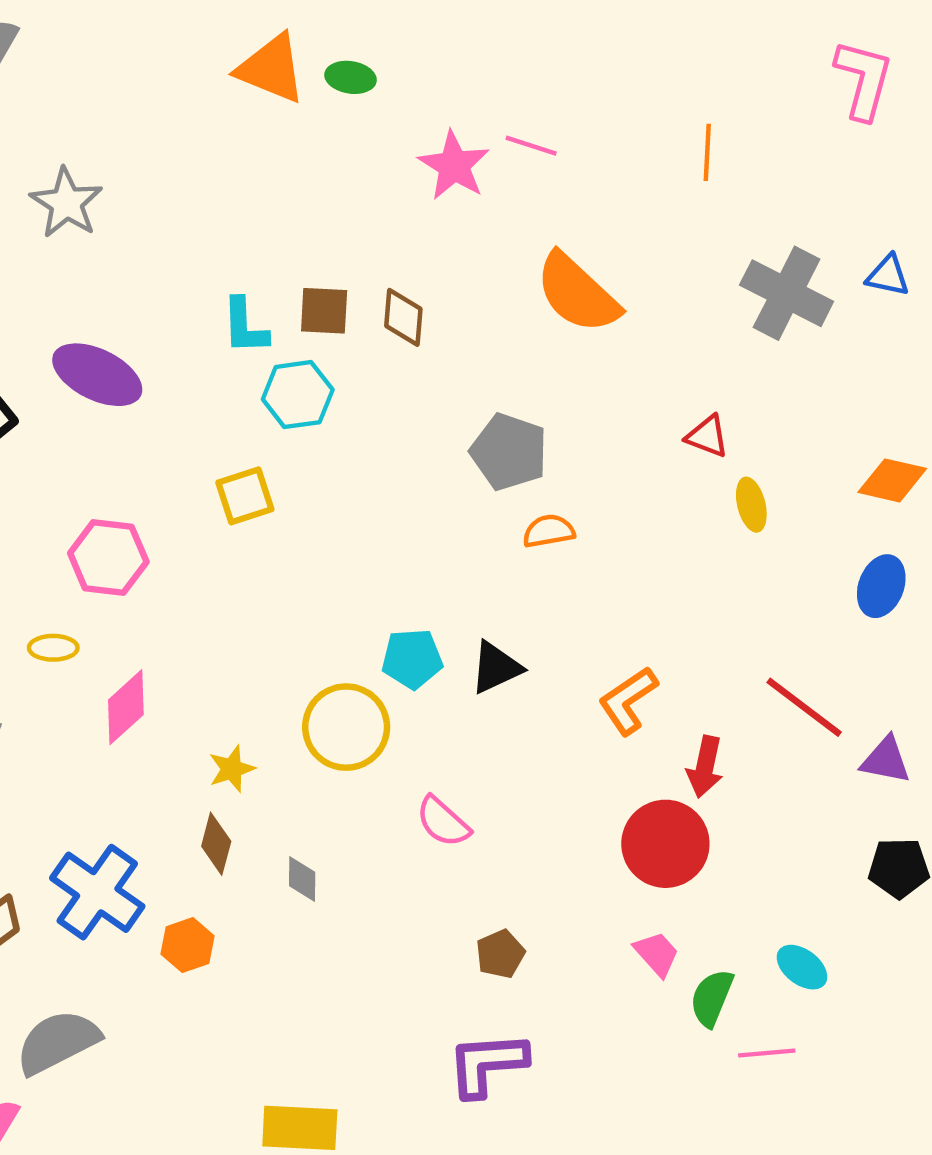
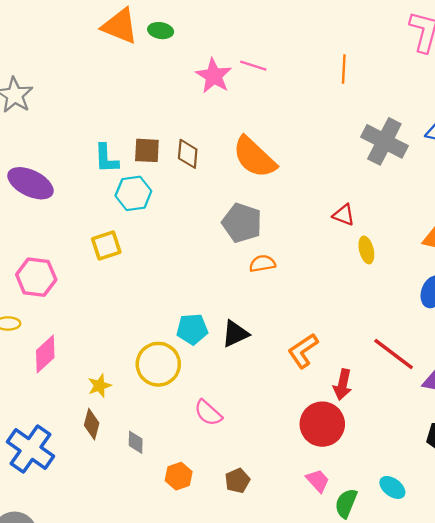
orange semicircle: (577, 293) -> (254, 157), moved
orange hexagon: (188, 945) -> (179, 476), moved

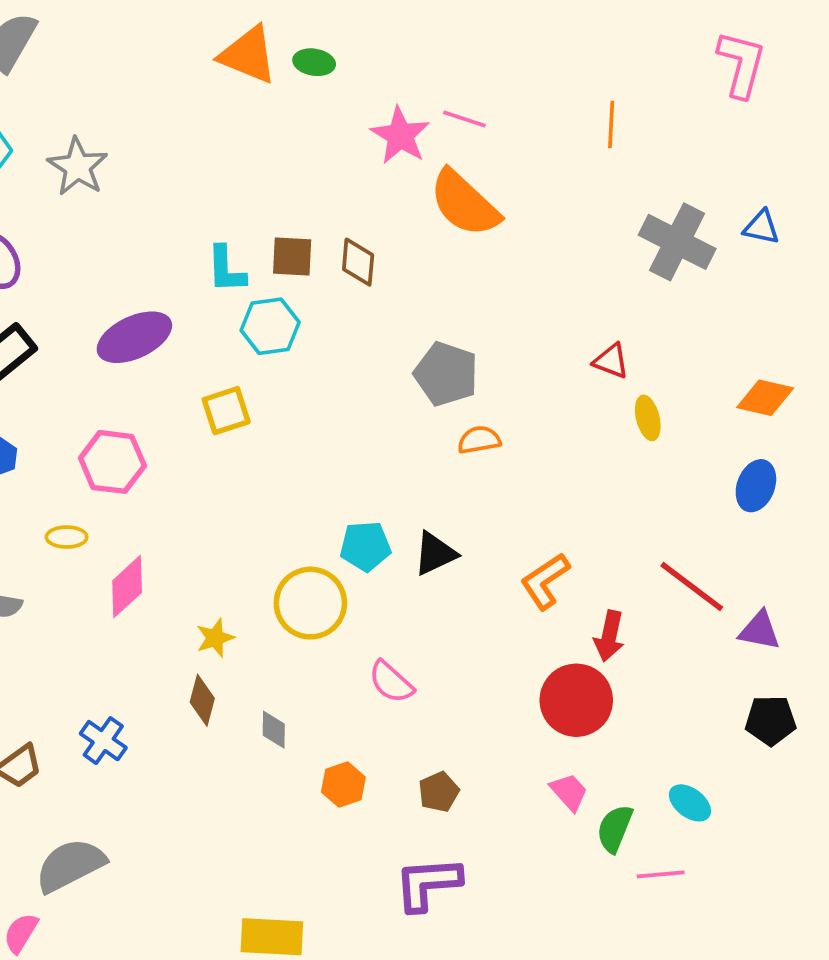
orange semicircle: (254, 157) -> (464, 203), moved
purple ellipse: (30, 183) -> (134, 337), moved, turned -51
blue cross: (30, 449) -> (103, 741), size x0.6

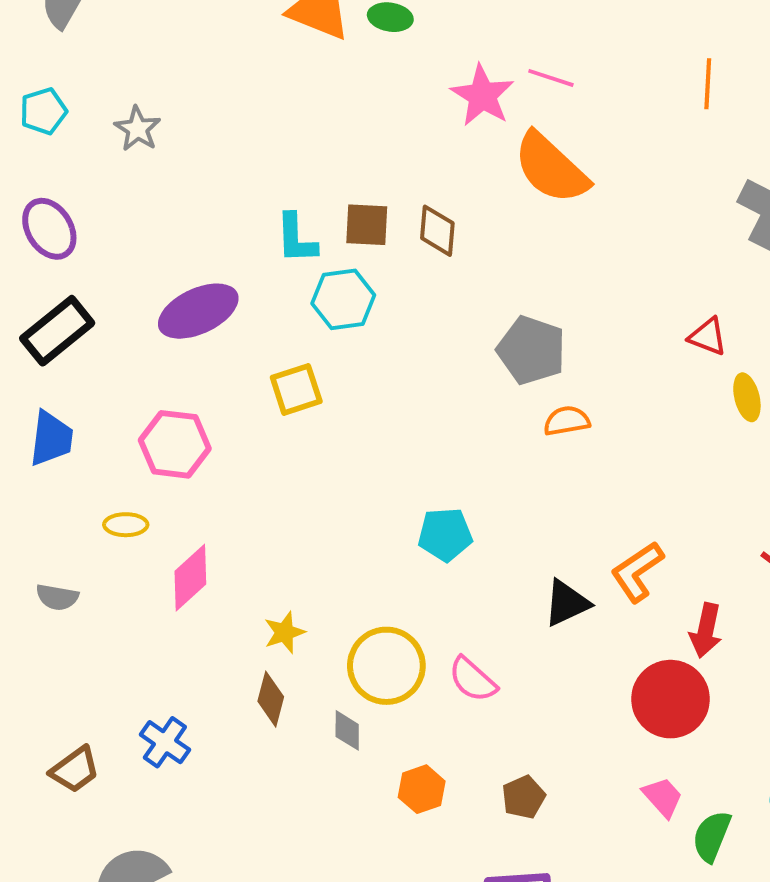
gray star: (78, 167) -> (138, 129), size x0.7
black triangle: (435, 554) -> (567, 603), moved
yellow circle: (310, 603) -> (386, 666), moved

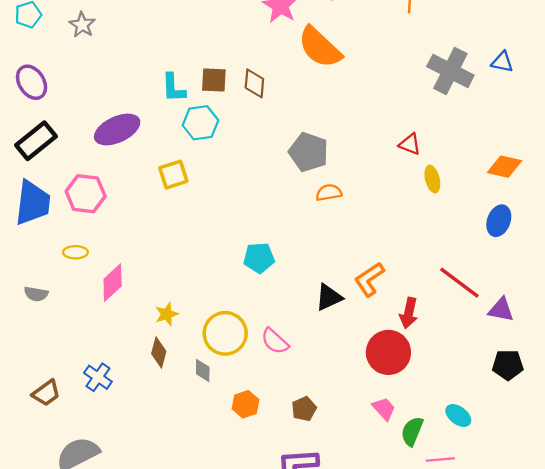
blue trapezoid: (51, 438) -> (33, 203), size x1.4
pink hexagon: (175, 444) -> (86, 194), moved

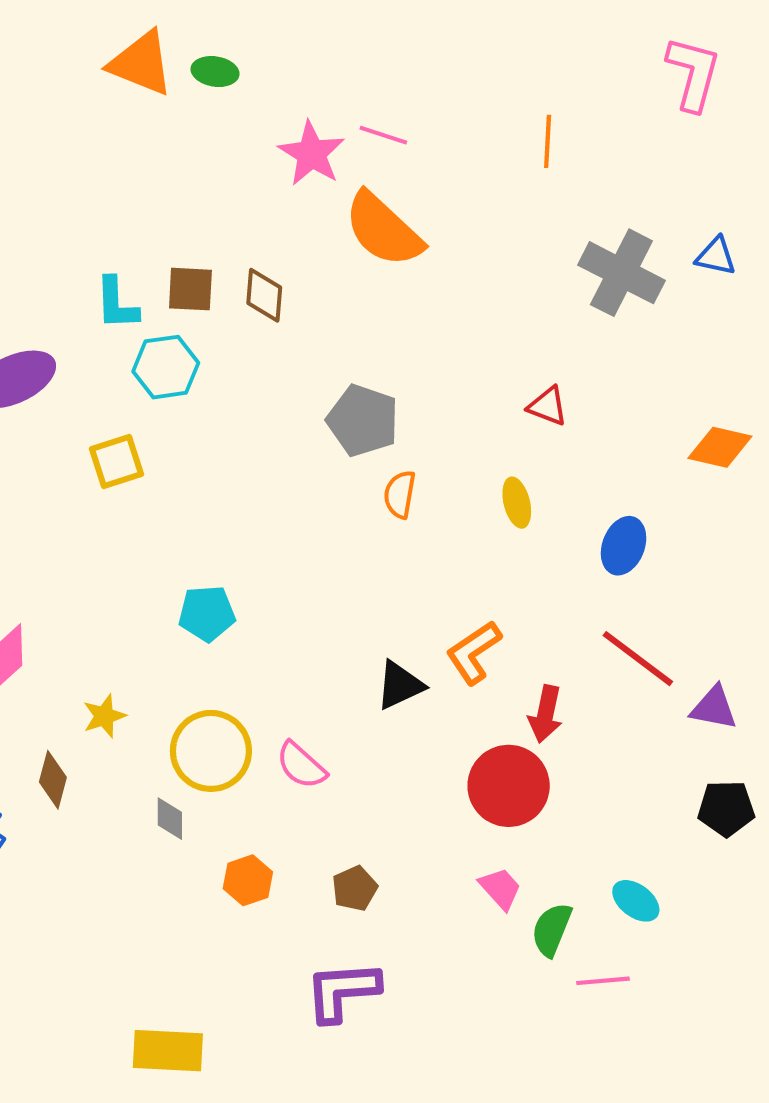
yellow ellipse: (432, 179) -> (517, 503), moved
orange semicircle: (329, 193) -> (400, 494), turned -70
blue ellipse: (499, 221) -> (624, 546), moved
cyan pentagon: (259, 258) -> (207, 613), moved
brown diamond: (159, 352) -> (53, 780), moved

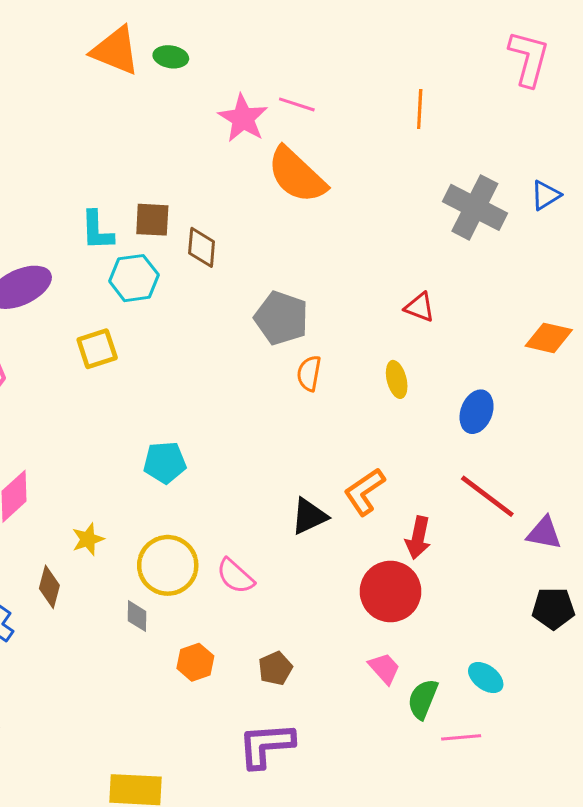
blue triangle: (716, 256) -> (546, 195), turned -44
brown diamond: (264, 295) -> (202, 247), moved

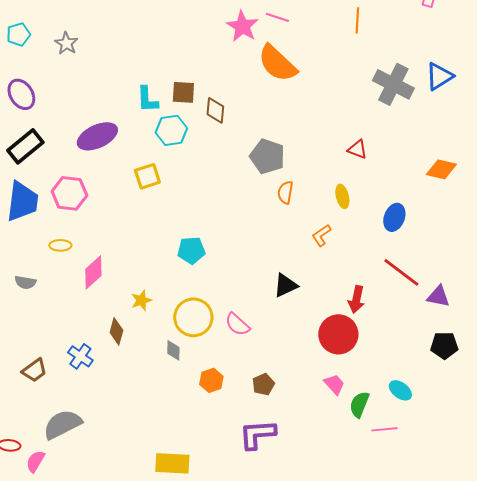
blue triangle: (546, 195) -> (439, 76), size x1.4
orange L-shape: (364, 492) -> (321, 235), moved, size x0.7

